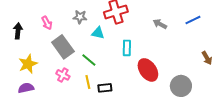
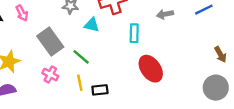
pink arrow: (47, 23) -> (22, 13), moved
gray arrow: (160, 24) -> (165, 14), turned -40
cyan rectangle: (127, 48) -> (134, 33), moved
gray circle: (181, 86) -> (216, 88), moved

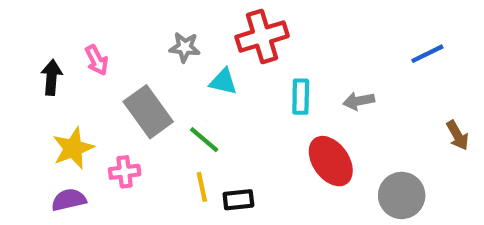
gray arrow: (165, 14) -> (359, 101), moved
pink cross: (50, 75) -> (125, 172), moved, turned -35
gray circle: (216, 88) -> (402, 195), moved

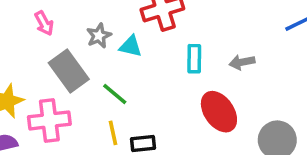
gray star: (185, 47) -> (99, 36), moved, turned -30
pink arrow: (97, 60) -> (44, 23), moved
pink cross: (125, 172) -> (49, 120), size x1.6

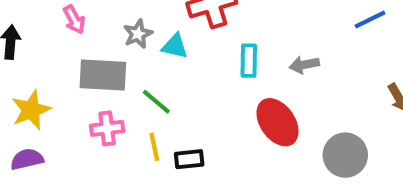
gray rectangle: (69, 71) -> (103, 75), turned -51
pink cross: (49, 120) -> (107, 128), moved, size x0.7

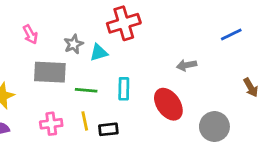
cyan triangle: (175, 46) -> (99, 53), turned -30
cyan rectangle: (249, 61) -> (124, 89), moved
green line: (156, 102) -> (86, 90), turned -35
pink cross: (107, 128) -> (51, 124), moved

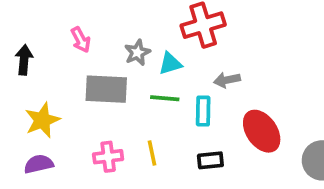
gray arrow: (187, 65) -> (227, 80), moved
green line: (86, 90) -> (165, 98), moved
black rectangle: (108, 129) -> (210, 160), moved

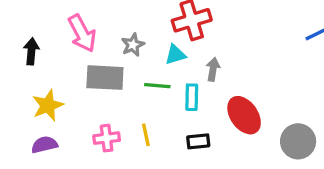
pink arrow: (81, 40) -> (82, 33), size x1.6
cyan triangle: (170, 64) -> (175, 55), moved
gray arrow: (227, 80) -> (213, 69), turned 110

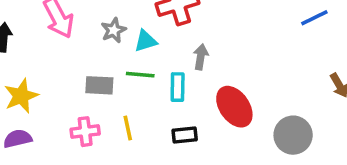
cyan triangle: (175, 55) -> (146, 41), moved
gray rectangle: (105, 78) -> (99, 85), moved, size x0.7

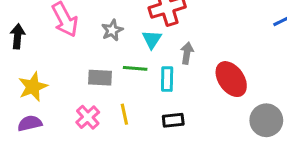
cyan triangle: (146, 41) -> (152, 39), moved, turned -40
red ellipse: (234, 107) -> (231, 79), moved
pink cross: (85, 132) -> (88, 117), turned -35

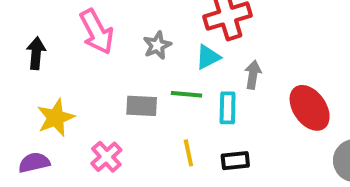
cyan triangle: (152, 39) -> (208, 57), turned 30
yellow line: (124, 114) -> (188, 153), moved
pink cross: (88, 117) -> (106, 157), moved
purple semicircle: (30, 123) -> (34, 163), moved

